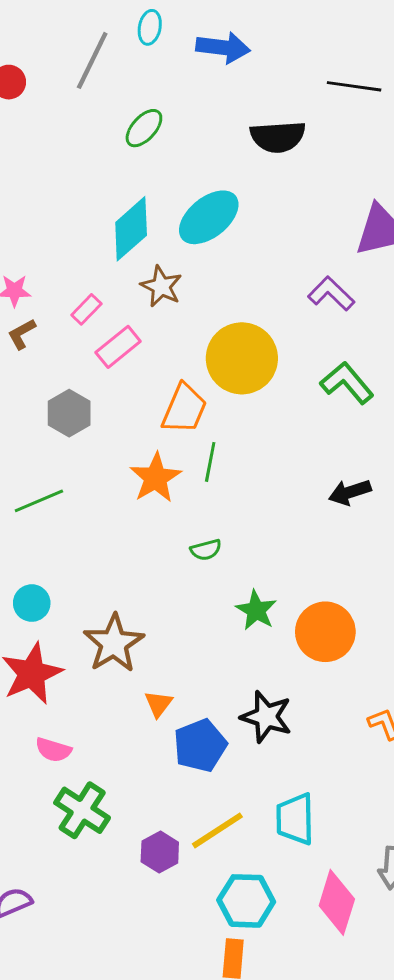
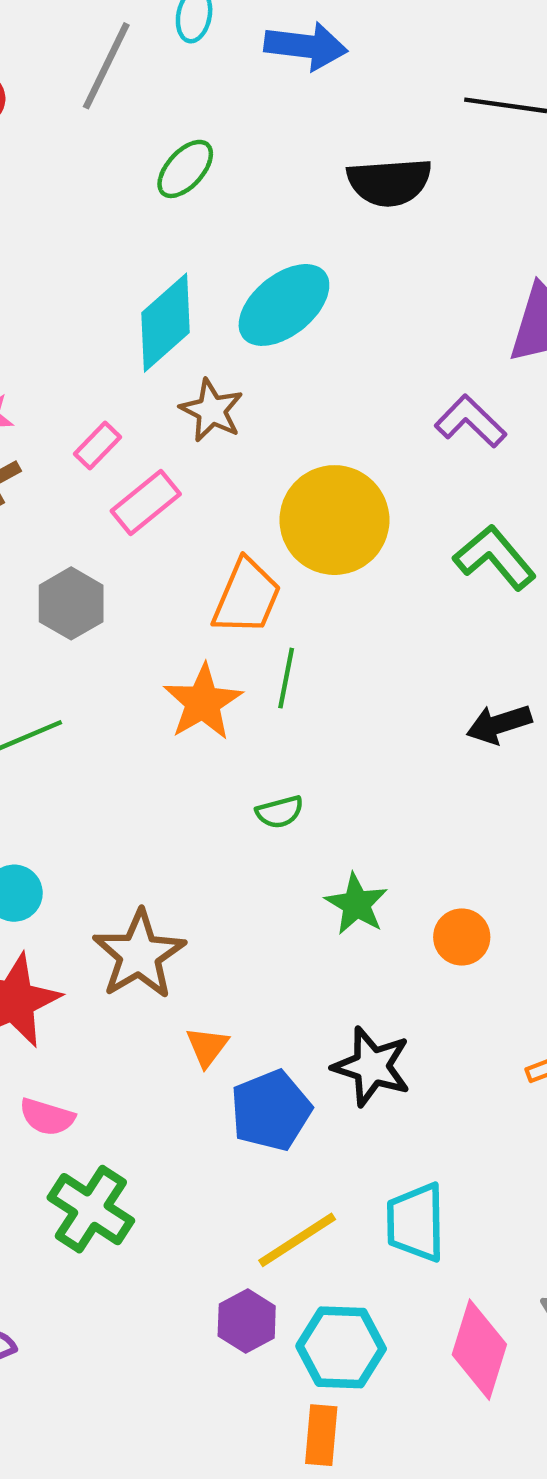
orange circle: (325, 632) -> (462, 937), size x0.6
purple hexagon: (160, 852) -> (247, 1321), moved

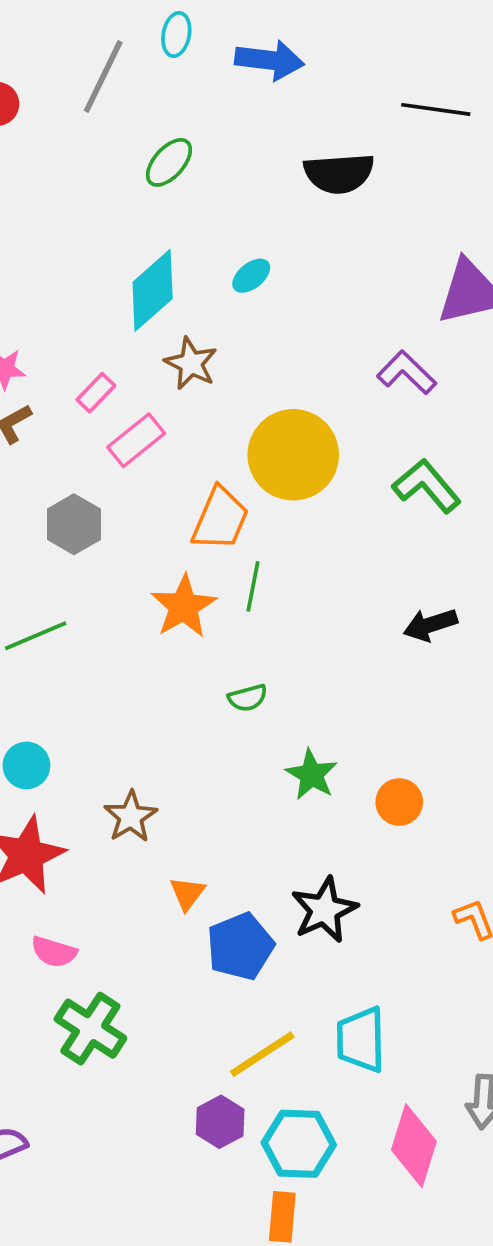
cyan ellipse: (284, 305) -> (251, 276), size x0.5
brown star: (139, 955) -> (131, 817), size x0.7
black star: (372, 1066) -> (324, 910), turned 30

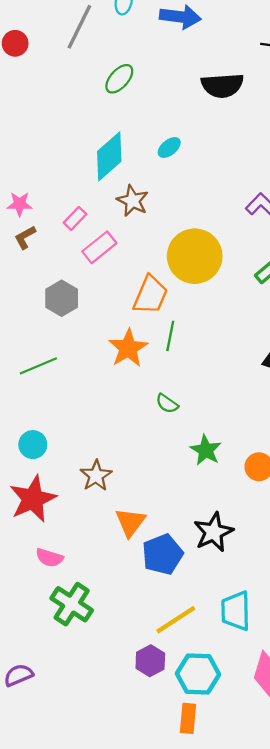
green semicircle: (248, 698) -> (167, 404), turned 50
orange triangle: (187, 893) -> (130, 522), size x1.4

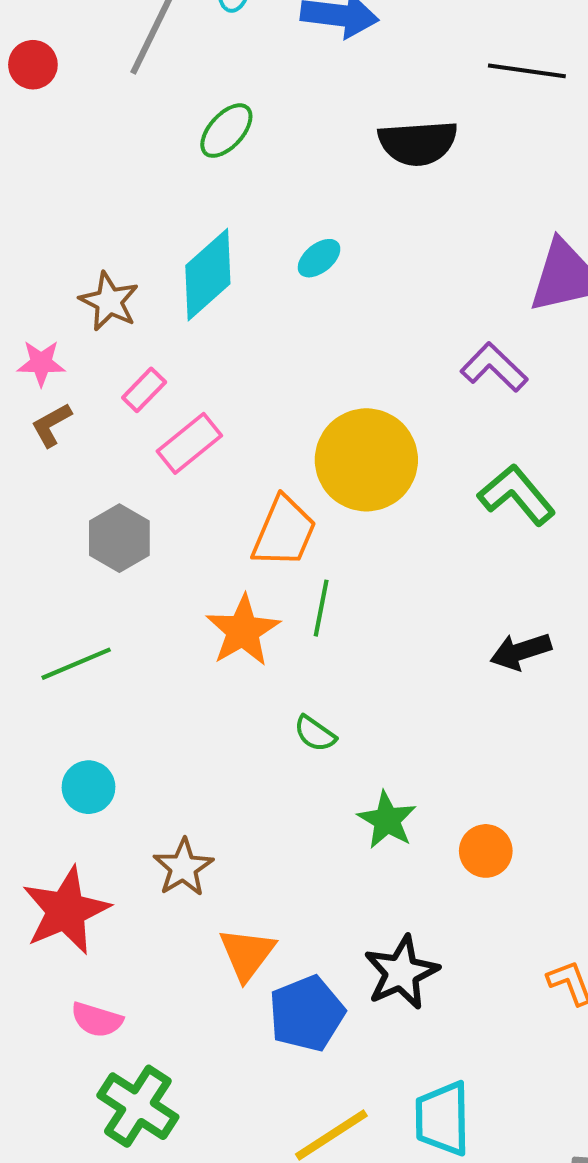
brown star: (133, 201) -> (109, 301), moved
cyan circle: (33, 445) -> (88, 787), moved

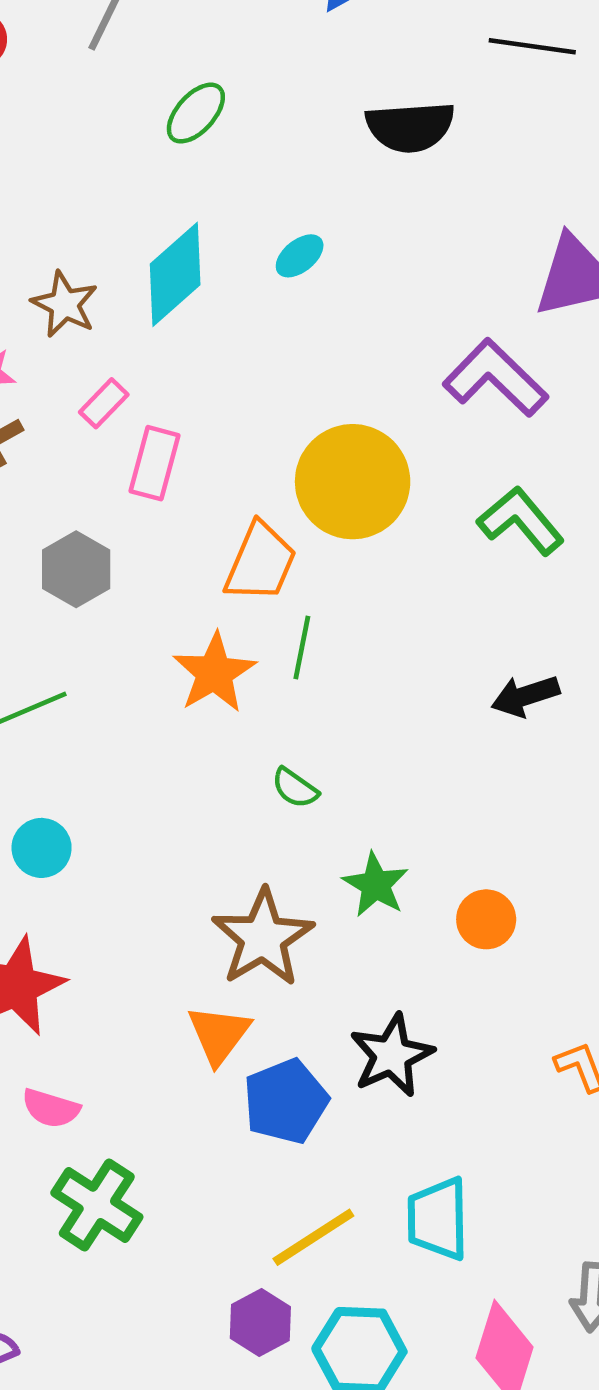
purple L-shape: (494, 367) -> (495, 378), size x1.4
pink rectangle: (189, 443) -> (154, 463), turned -36
brown star: (183, 867) -> (263, 938), moved, size x1.5

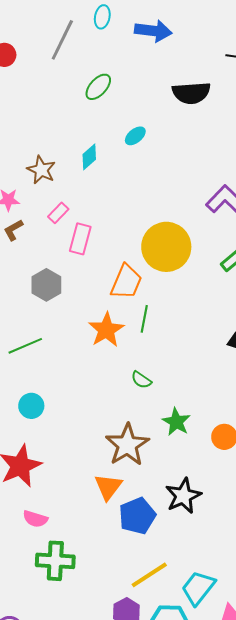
cyan ellipse: (300, 256) -> (135, 136), moved
cyan diamond: (175, 274) -> (89, 157), size x0.6
green cross: (97, 1205) -> (55, 561), turned -30
cyan trapezoid: (438, 1219) -> (198, 588), moved, turned 39

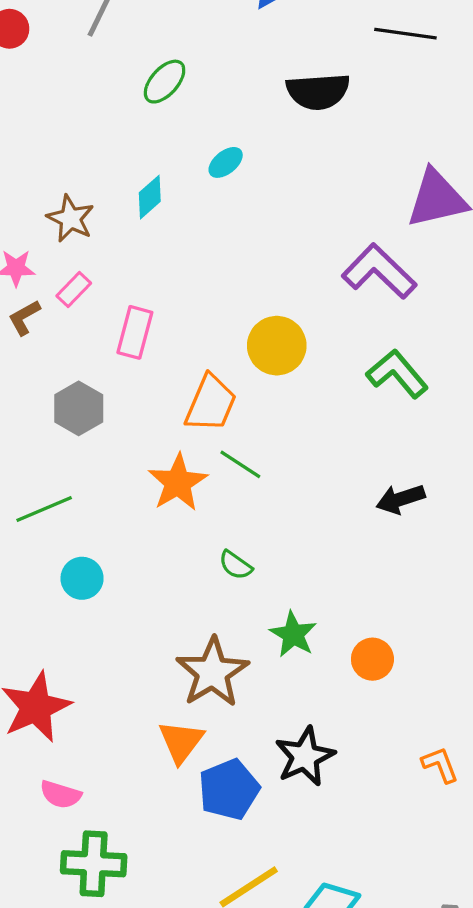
pink rectangle: (58, 213) -> (74, 289), moved
yellow circle: (166, 247) -> (277, 346), size x0.7
green line: (144, 319) -> (240, 464), turned -68
cyan circle: (31, 406) -> (82, 578), moved

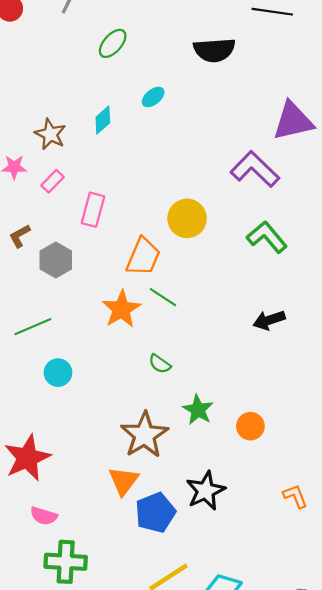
brown L-shape: (24, 318) -> (20, 236), moved

